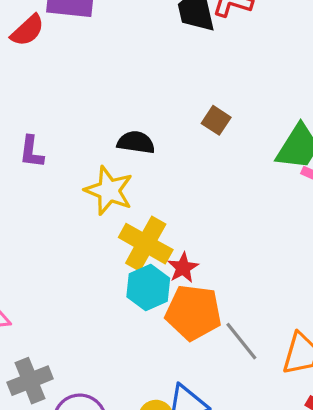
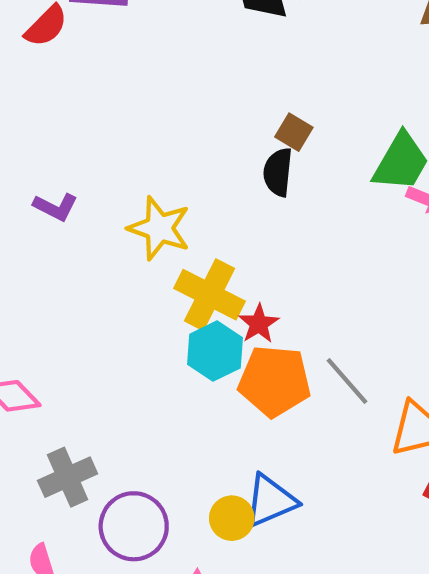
black semicircle: (136, 142) -> (278, 172), moved, turned -90
purple L-shape: (32, 152) -> (55, 207), moved, turned -68
gray line: (241, 341) -> (347, 381), moved

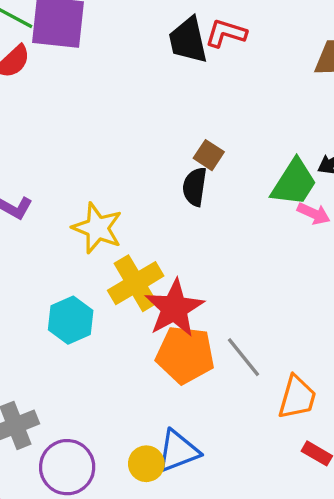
yellow cross: (209, 295) -> (136, 283), turned 30
red star: (259, 324) -> (174, 308), size x1.8
cyan hexagon: (215, 351) -> (71, 320), moved

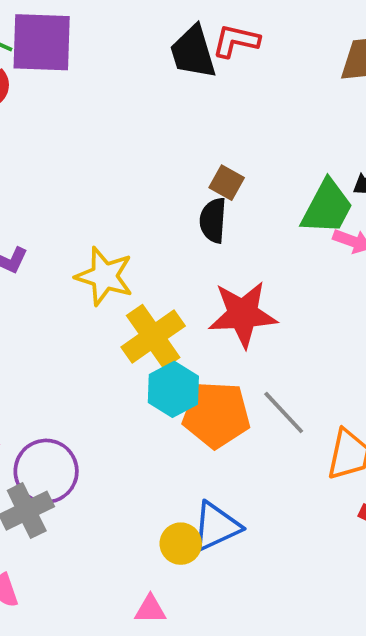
red star: (174, 308) -> (243, 314), moved, turned 30
cyan hexagon: (71, 320) -> (173, 389), moved
purple circle: (67, 467) -> (46, 471), moved

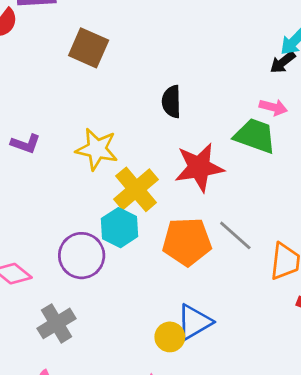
brown square: (227, 183) -> (89, 48), moved, size x1.6
green trapezoid: (327, 207) -> (255, 136), moved, turned -93
cyan hexagon: (173, 389) -> (119, 228), moved
purple circle: (46, 471) -> (82, 256), moved

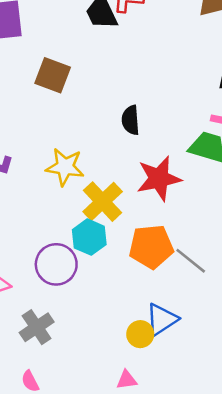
gray line: (235, 235) -> (191, 261), moved

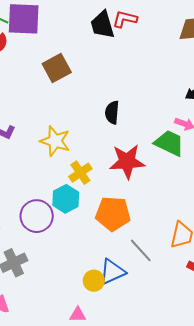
brown square: (53, 75) -> (57, 68), turned 32
yellow cross: (103, 202) -> (80, 173), size x0.7
gray line: (191, 261) -> (141, 250), moved

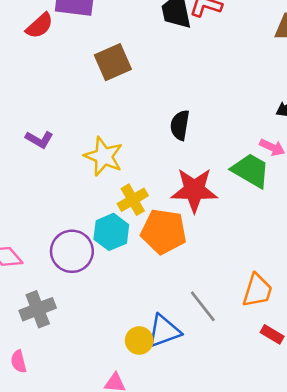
orange pentagon: (113, 214) -> (164, 231), moved

